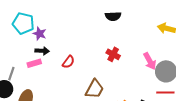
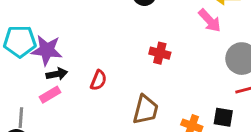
purple star: (40, 34) -> (47, 50), size x1.5
pink arrow: (150, 61) -> (210, 21), moved

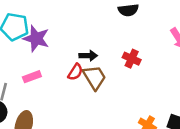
black arrow: (57, 74) -> (88, 56), moved
brown trapezoid: (146, 110) -> (94, 77), moved, turned -56

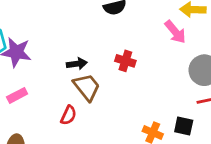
red semicircle: (75, 72) -> (68, 115), moved

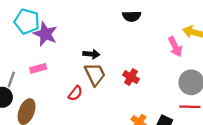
red cross: (125, 61) -> (131, 77), moved

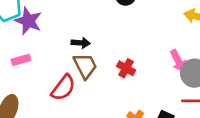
pink arrow: (175, 47) -> (178, 61), moved
red semicircle: (75, 93) -> (63, 88), size x1.5

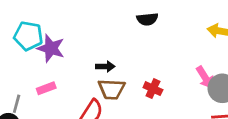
brown trapezoid: (85, 66) -> (112, 89), turned 124

